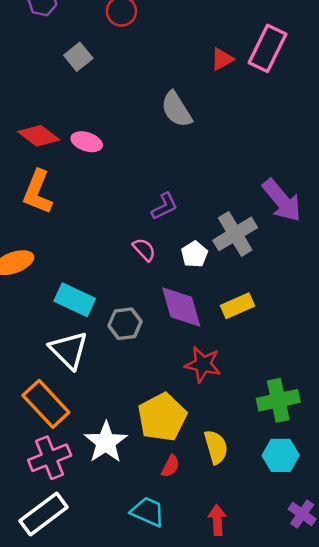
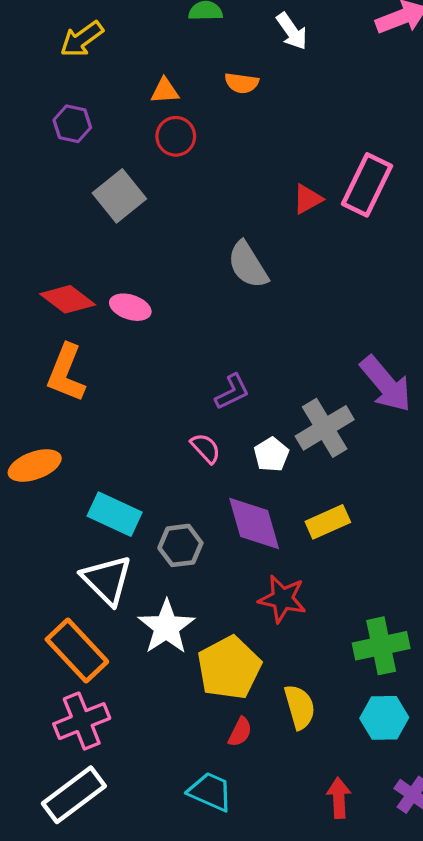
gray square: (78, 57) -> (119, 196), size x1.4
white star: (106, 442) -> (166, 627), moved
red arrow: (217, 520) -> (339, 798), moved

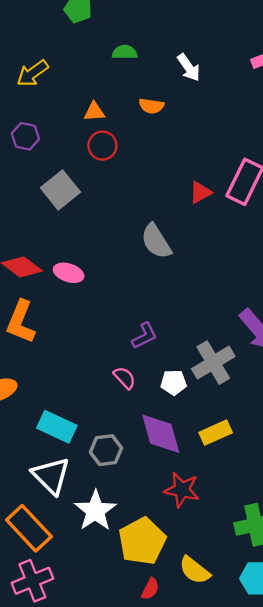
white pentagon: (271, 455) -> (174, 382), turned 30
yellow semicircle: (300, 707) -> (195, 570), turned 144

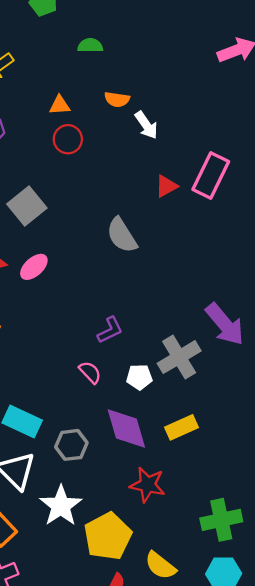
white arrow: (189, 67) -> (146, 125), moved
gray square: (60, 190) -> (27, 206), moved
pink ellipse: (69, 273) -> (34, 267), turned -60

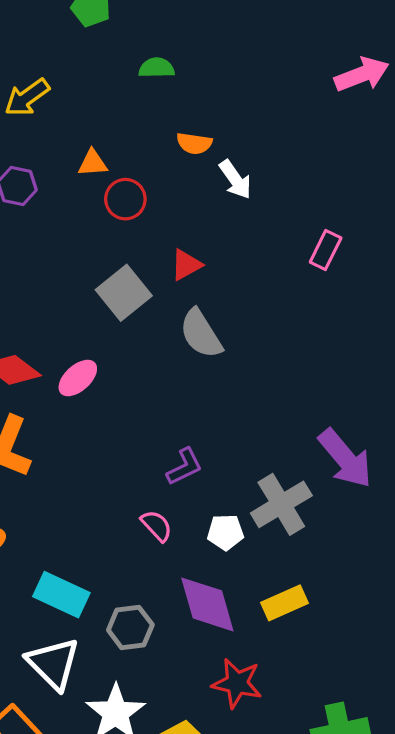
orange triangle: (60, 105) -> (93, 163), moved
pink rectangle: (211, 176) -> (326, 250), size x0.6
red triangle: (166, 186) -> (186, 265), moved
gray square: (27, 206) -> (124, 293), moved

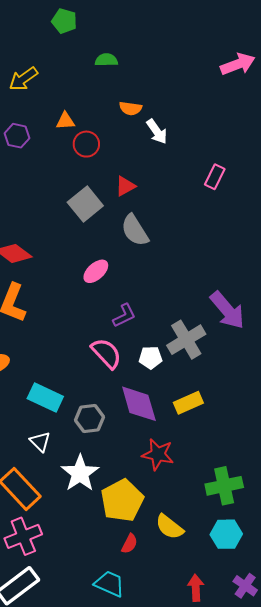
pink ellipse: (78, 378) -> (96, 271), moved
pink semicircle: (157, 526) -> (106, 353), size x1.5
white triangle: (53, 664) -> (40, 442), size x0.6

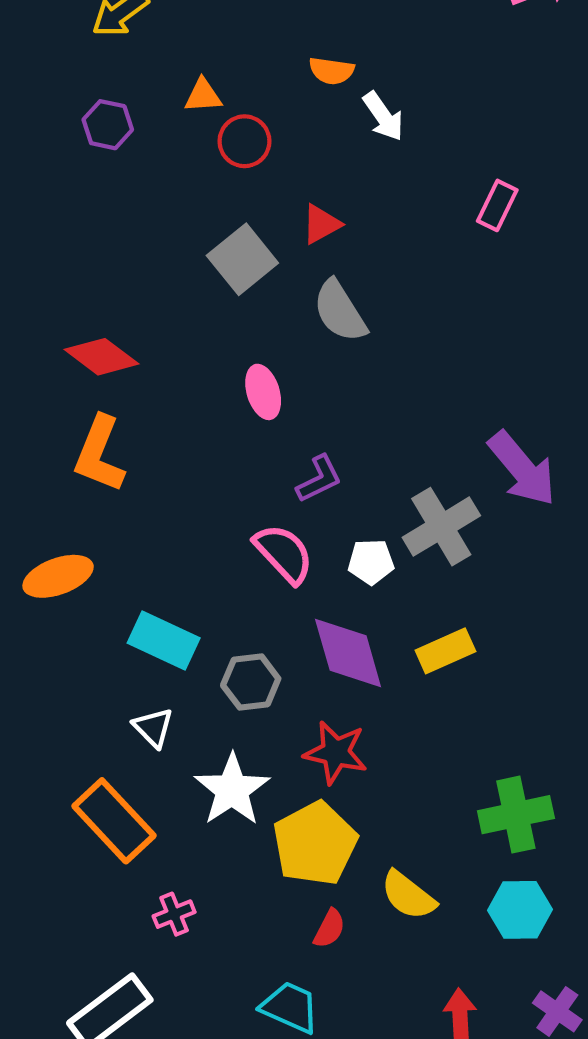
pink ellipse: (96, 271) -> (263, 392), turned -65
red star: (158, 454) -> (336, 752), moved
pink cross: (23, 536) -> (174, 914), moved, size x0.6

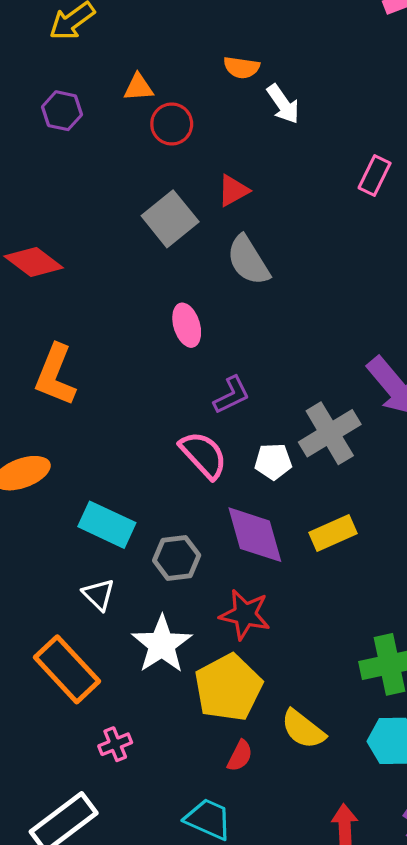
red diamond: (102, 357) -> (34, 262), moved

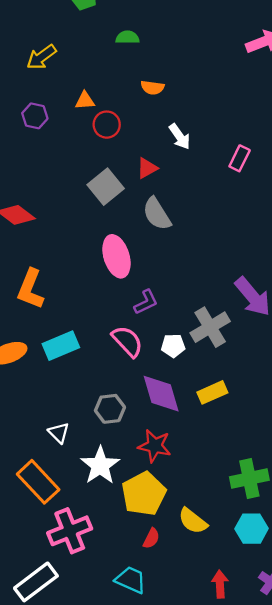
white arrow: (283, 104) -> (180, 137), moved
pink ellipse: (187, 325) -> (116, 256), size x1.5
cyan rectangle: (107, 525) -> (61, 346), moved, turned -48
pink cross: (115, 744) -> (70, 531), size x2.0

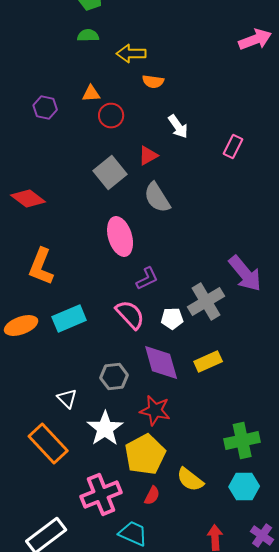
green semicircle: (127, 37) -> (88, 36), moved
yellow arrow: (41, 57) -> (131, 54), moved, turned 36
pink cross: (70, 531) -> (101, 494), moved

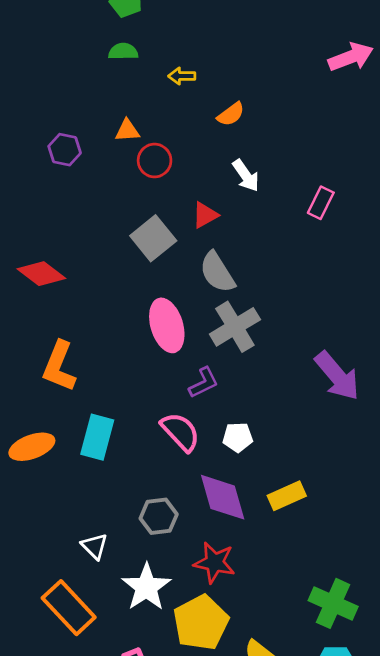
yellow arrow: (131, 54) -> (182, 76), size x0.7
orange semicircle: (153, 82) -> (231, 114), moved, turned -45
gray cross: (206, 302) -> (235, 327), moved
cyan rectangle: (69, 318) -> (97, 437), turned -52
green cross: (242, 440) -> (333, 603), turned 36

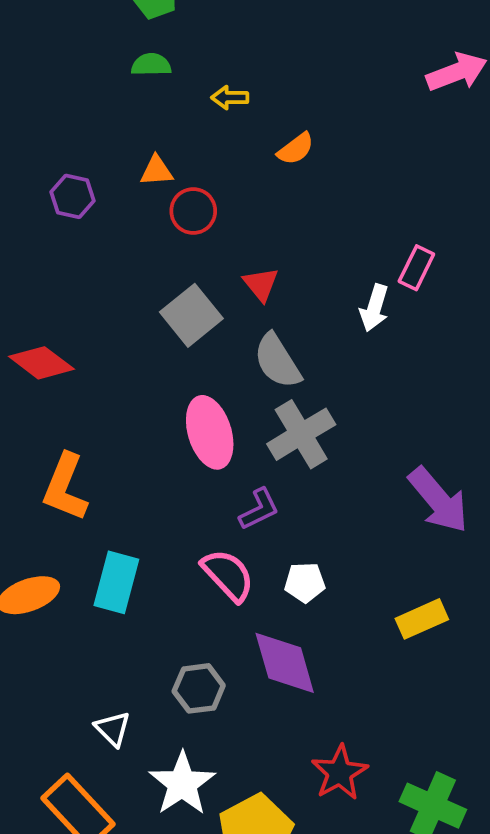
white arrow: (246, 176) -> (374, 308), moved, turned 52
red triangle: (205, 215) -> (261, 284), turned -40
yellow rectangle: (287, 496) -> (422, 619), moved
red star: (215, 563) -> (340, 773), moved, turned 30

